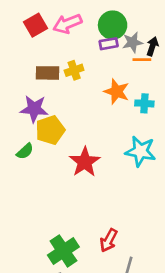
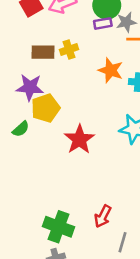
green cross: (63, 251) -> (59, 227), turned -36

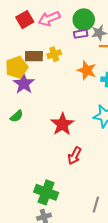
purple star: (30, 87) -> (24, 84), turned 30
yellow pentagon: (46, 108) -> (17, 67), moved
red arrow: (103, 216) -> (75, 156), moved

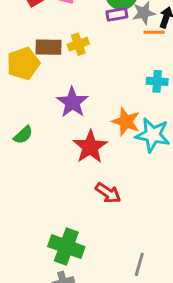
orange star: (87, 70) -> (126, 122), moved
purple star: (24, 84) -> (72, 102), moved
red arrow: (75, 156) -> (108, 193), turned -84

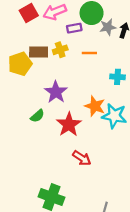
purple rectangle: (117, 14) -> (74, 28), moved
orange line: (154, 32) -> (89, 53), moved
green semicircle: (23, 135) -> (37, 116), moved

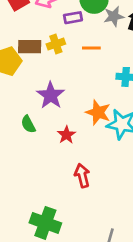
green semicircle: (37, 116) -> (28, 124), turned 104
red star: (69, 125) -> (66, 135), size x0.6
red arrow: (82, 158) -> (82, 176), turned -138

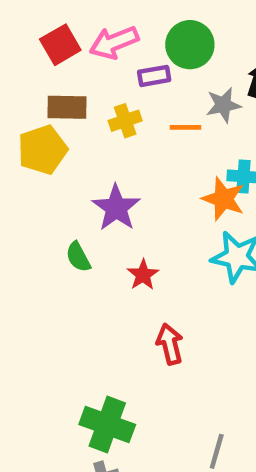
gray star: (114, 16) -> (223, 105), moved
brown rectangle: (30, 47) -> (67, 107), moved
orange star: (98, 112) -> (223, 199), moved

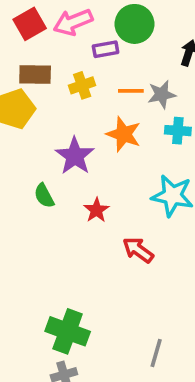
gray star: (223, 105) -> (162, 94), moved
orange star: (223, 199) -> (124, 134), moved
red arrow: (170, 344) -> (138, 250), moved, turned -40

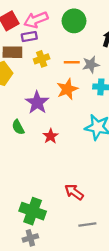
purple rectangle: (106, 49) -> (29, 37), moved
orange star: (124, 134) -> (67, 89), turned 30
red arrow: (138, 250) -> (74, 192), moved
gray line: (156, 353) -> (87, 225), turned 66

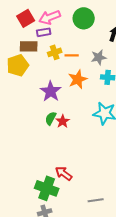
orange line: (72, 62) -> (72, 55), moved
green semicircle: (18, 127) -> (51, 118), moved, turned 56
red arrow: (74, 192) -> (64, 173), moved

